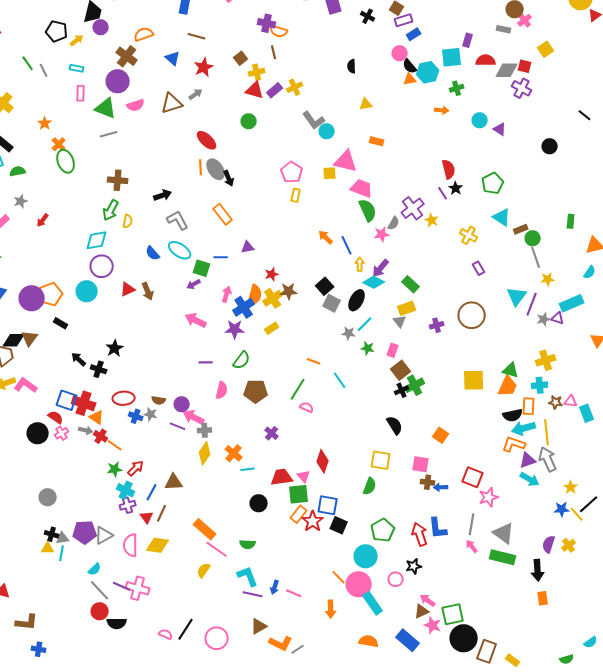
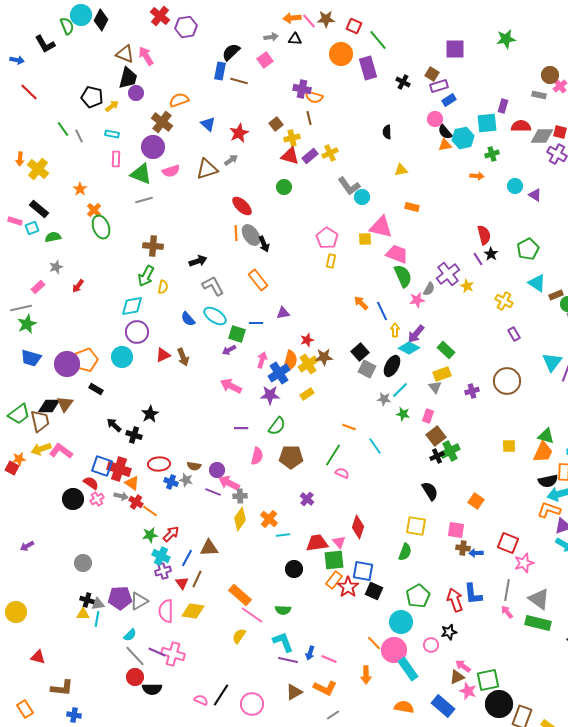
brown line: (197, 36) -> (239, 81), moved
yellow square: (474, 380) -> (509, 446), size x0.6
orange L-shape: (281, 643) -> (325, 688), moved

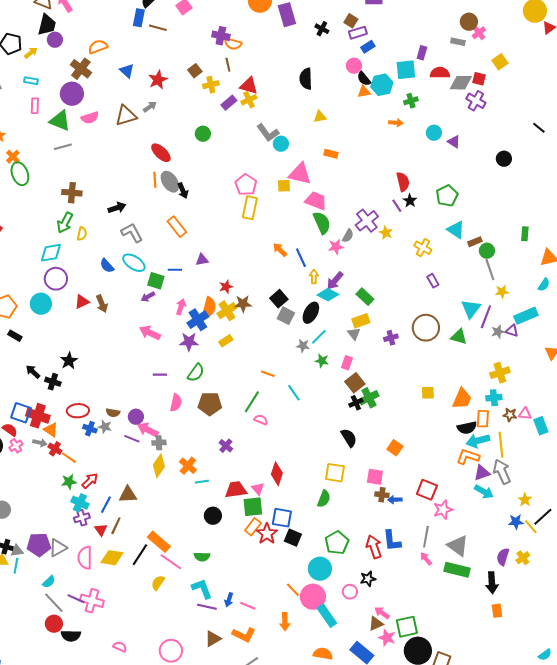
black semicircle: (387, 132) -> (306, 79), size x1.5
red triangle: (290, 156) -> (249, 86), moved
yellow rectangle: (331, 261) -> (250, 208), size x1.6
green triangle: (546, 436) -> (459, 337), moved
black line: (221, 695) -> (140, 555), moved

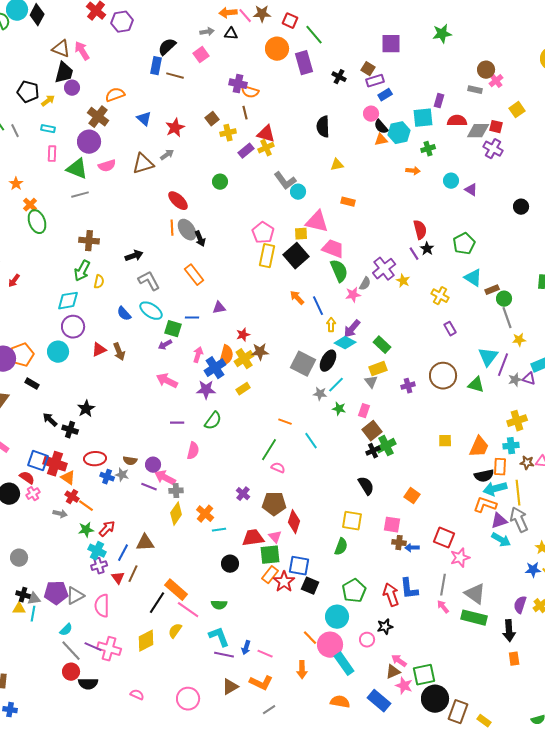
black square: (279, 299) -> (296, 256), moved, size x1.4
gray square: (286, 316) -> (303, 364), size x1.4
brown pentagon: (210, 404) -> (274, 504), moved
gray arrow: (40, 443) -> (60, 514), moved
yellow diamond: (112, 558) -> (146, 641), moved, turned -35

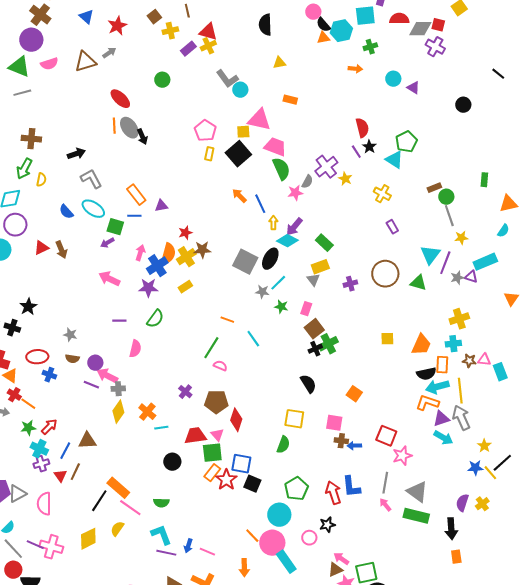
yellow rectangle: (267, 256) -> (209, 154), size x0.6
orange rectangle: (194, 275) -> (136, 195), moved
cyan triangle: (473, 278) -> (394, 160), moved
gray star: (122, 475) -> (70, 335), moved

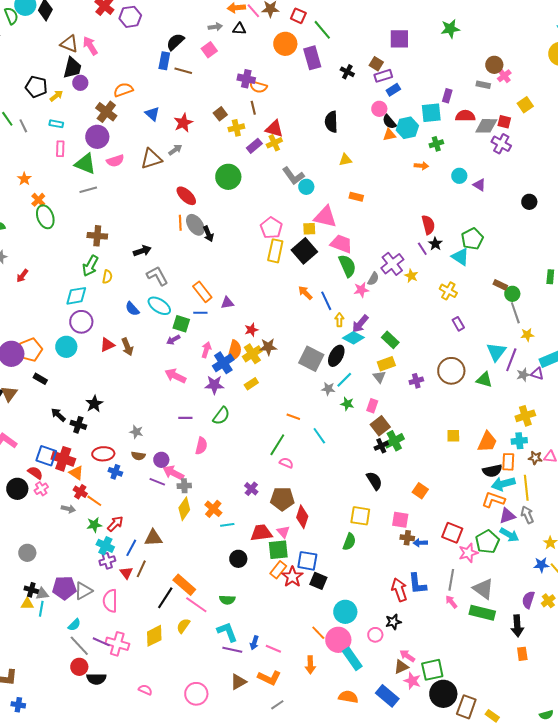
green circle: (162, 80) -> (228, 177), size x1.6
yellow rectangle: (209, 154) -> (275, 251), size x1.6
brown rectangle: (434, 188) -> (500, 285), turned 48
gray arrow: (461, 418) -> (527, 515), size x0.7
green pentagon: (296, 489) -> (487, 542), moved

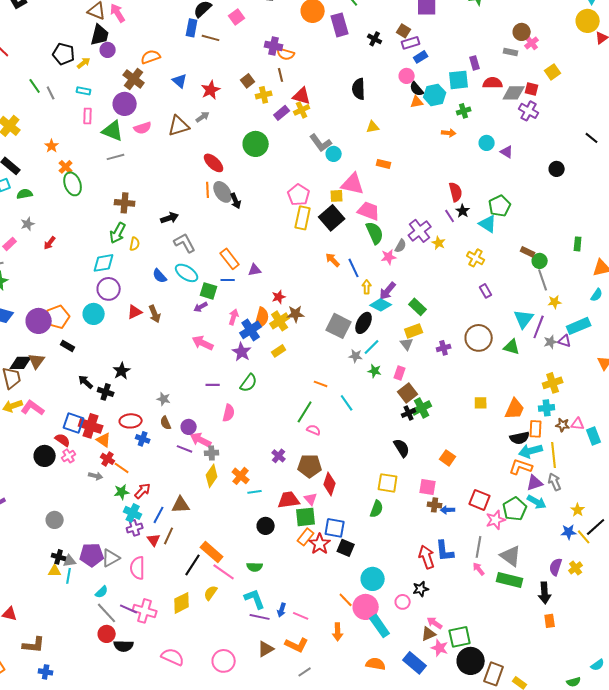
purple rectangle: (447, 96) -> (475, 63), turned -32
purple star: (214, 385) -> (242, 352), turned 30
brown semicircle: (138, 456) -> (166, 423), turned 56
pink semicircle: (145, 690) -> (173, 657), size x1.6

